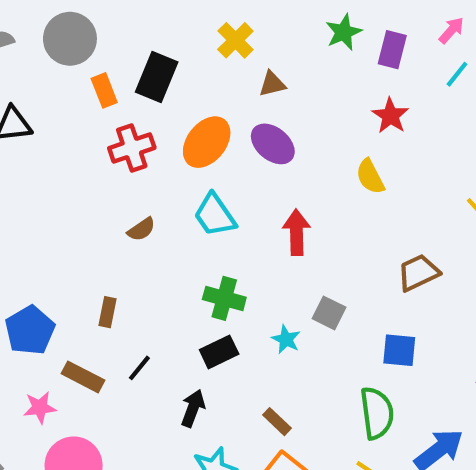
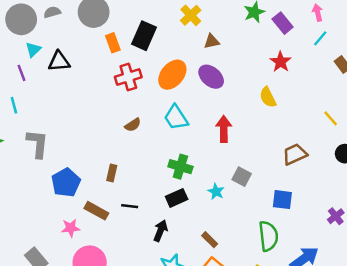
pink arrow: (451, 30) -> (318, 13), turned -56
purple rectangle: (392, 50) -> (283, 23), turned -55
black line: (139, 368) -> (130, 206), turned 56

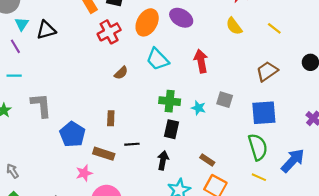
cyan line: (14, 105) -> (14, 76), turned -64
yellow line: (331, 118) -> (274, 28), moved
cyan star: (216, 192) -> (198, 108), moved
black rectangle: (177, 198) -> (171, 129), turned -42
blue square: (282, 200) -> (264, 113), size x1.4

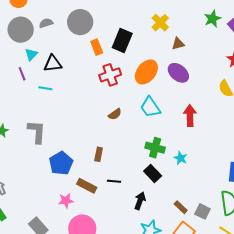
cyan line: (14, 76) -> (45, 88), moved
gray square: (225, 100) -> (202, 211), moved
black rectangle: (171, 129) -> (153, 173), turned -66

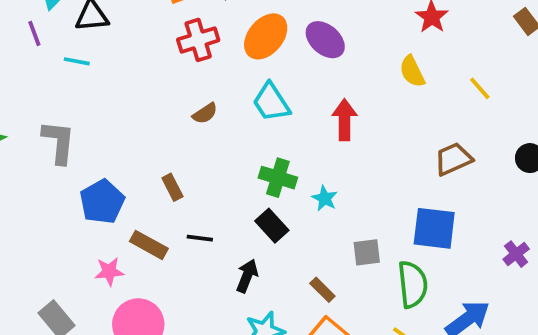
brown rectangle: (99, 154) -> (172, 187), turned -40
gray square: (202, 211) -> (367, 252), moved, turned -35

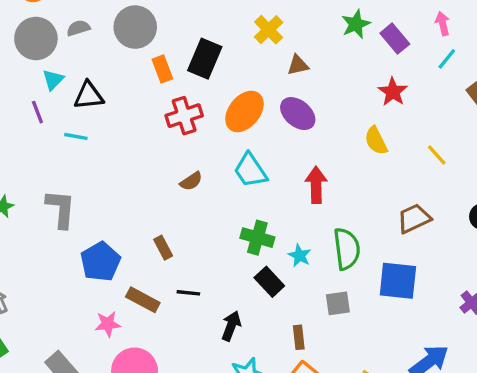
black rectangle: (272, 226) -> (269, 282), moved
green semicircle: (413, 284) -> (347, 249), moved
brown rectangle: (322, 290) -> (299, 337), turned 40

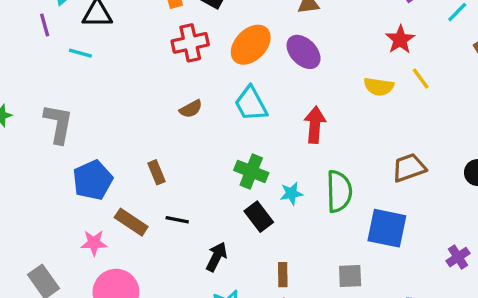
yellow semicircle: (376, 141) -> (379, 87), turned -60
yellow line: (437, 155) -> (421, 79), moved
cyan star: (300, 256) -> (291, 193), turned 30
gray square: (338, 303) -> (350, 276), moved

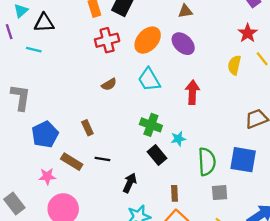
yellow semicircle: (379, 87) -> (234, 65), turned 96
green semicircle: (339, 191) -> (207, 162), moved

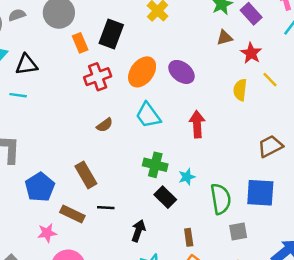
brown triangle: (185, 11) -> (224, 38), moved
brown rectangle: (87, 128) -> (86, 175), size x1.5

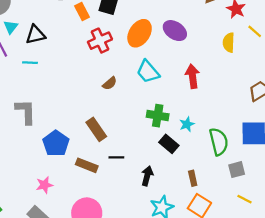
pink star: (47, 233) -> (44, 185), moved

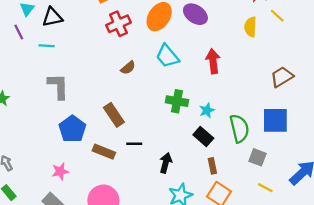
gray L-shape: (26, 112) -> (58, 86), moved
black rectangle: (169, 144) -> (203, 137), moved
gray square: (237, 170) -> (257, 157), turned 35

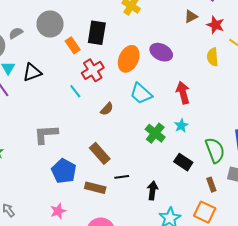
cyan line: (47, 46) -> (75, 91), moved, turned 56
gray L-shape: (58, 86) -> (46, 134), turned -85
green cross: (177, 101) -> (155, 133), turned 36
cyan star: (207, 110) -> (181, 126), moved
brown rectangle: (212, 166) -> (211, 185), moved

